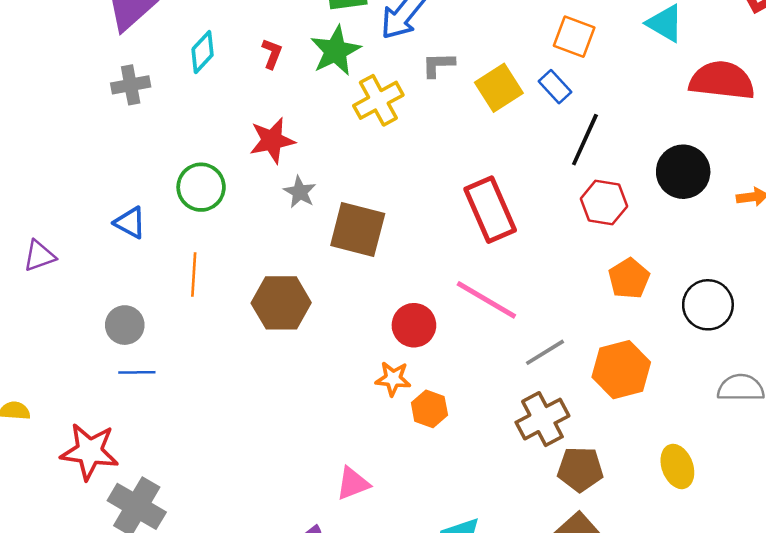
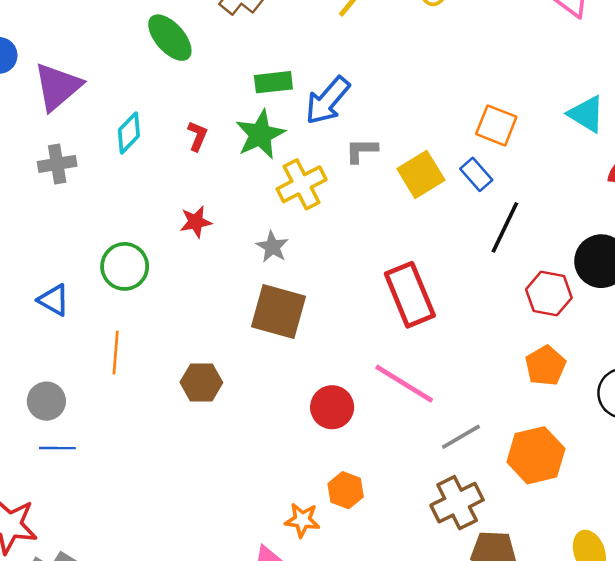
red star: (272, 140) -> (196, 222), size x0.7
gray star: (300, 192) -> (272, 247), moved
red hexagon: (604, 203) -> (549, 294), moved
brown hexagon: (281, 303) -> (201, 382), size x0.7
orange star: (393, 379) -> (302, 520), moved

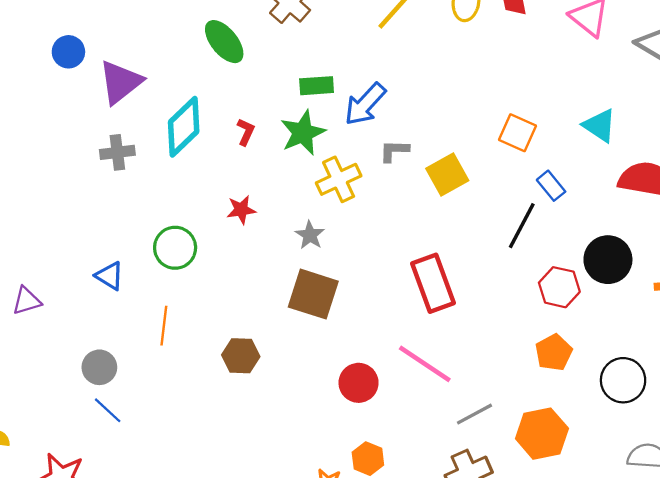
cyan diamond: (129, 133) -> (184, 127), size x1.6
blue rectangle: (476, 174) -> (551, 186), moved
blue line: (57, 448) -> (108, 410), turned 40

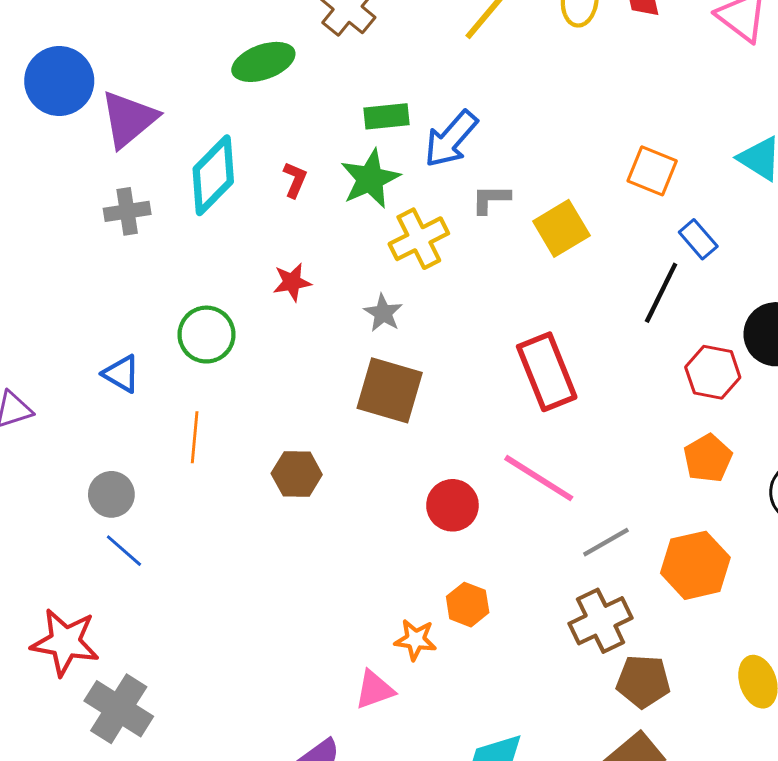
green ellipse: (224, 42) -> (263, 62), turned -69
blue circle: (68, 52) -> (59, 81), size x1.6

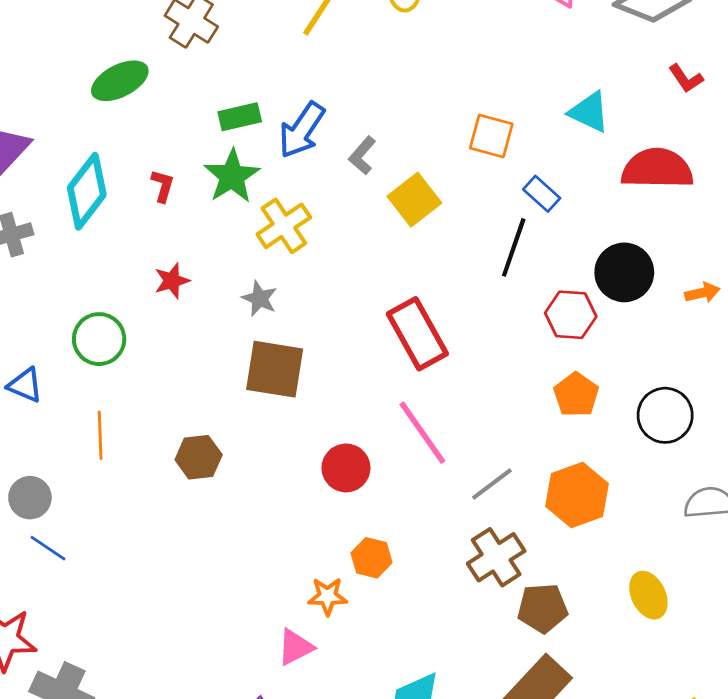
gray L-shape: (491, 199) -> (362, 155), moved, turned -42
pink line: (539, 478) -> (422, 433), turned 30

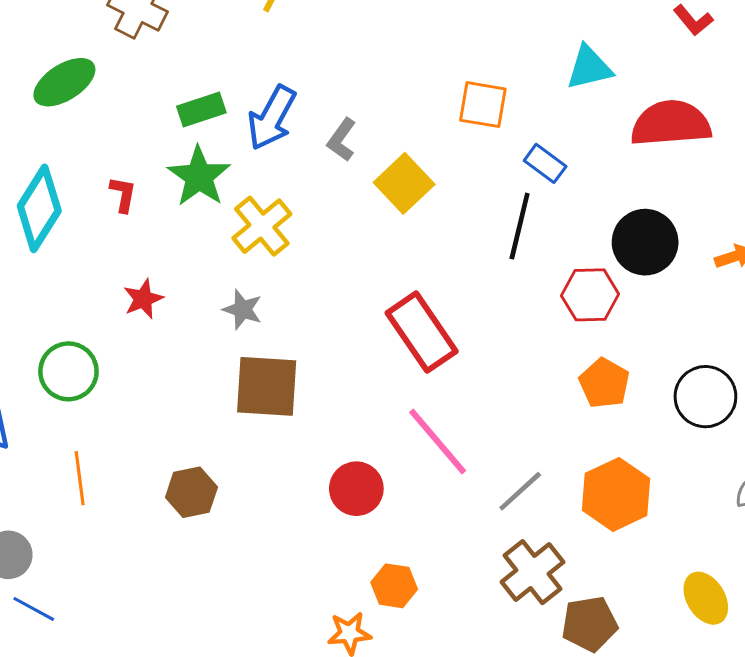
cyan triangle: (589, 112) -> (589, 68), turned -33

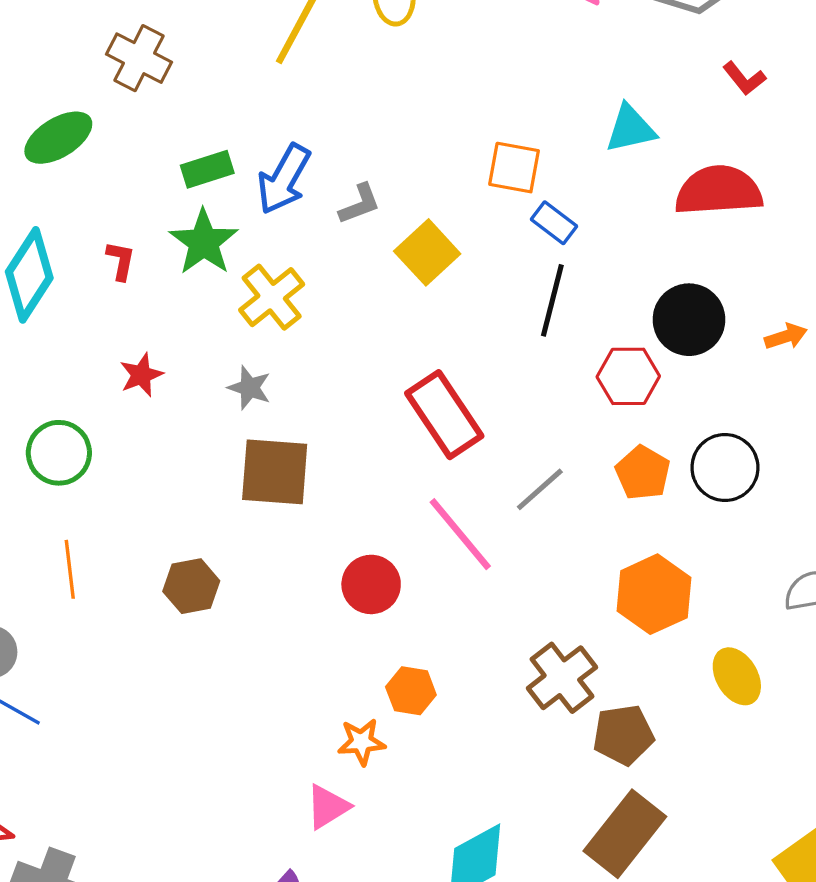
gray L-shape: (342, 140) -> (360, 204), turned -147
blue rectangle: (545, 163) -> (554, 223), moved
black circle: (705, 397) -> (725, 468), moved
gray line: (520, 491) -> (540, 489), moved
yellow ellipse: (706, 598) -> (737, 676), moved

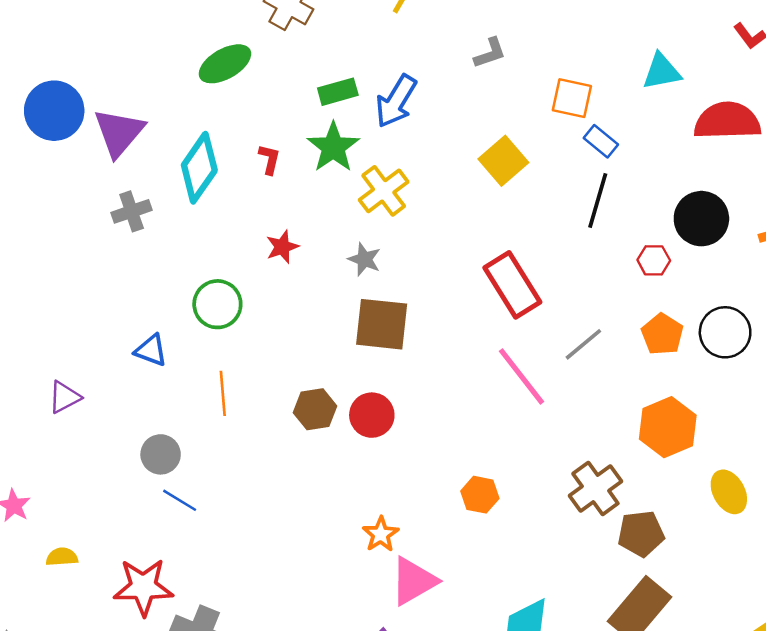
gray L-shape: (360, 204) -> (490, 53), moved
red hexagon: (628, 376) -> (654, 260), size x0.7
red circle: (371, 584) -> (372, 415), moved
orange star: (361, 742) -> (381, 534), moved, turned -30
pink triangle: (328, 807) -> (414, 581), size x1.4

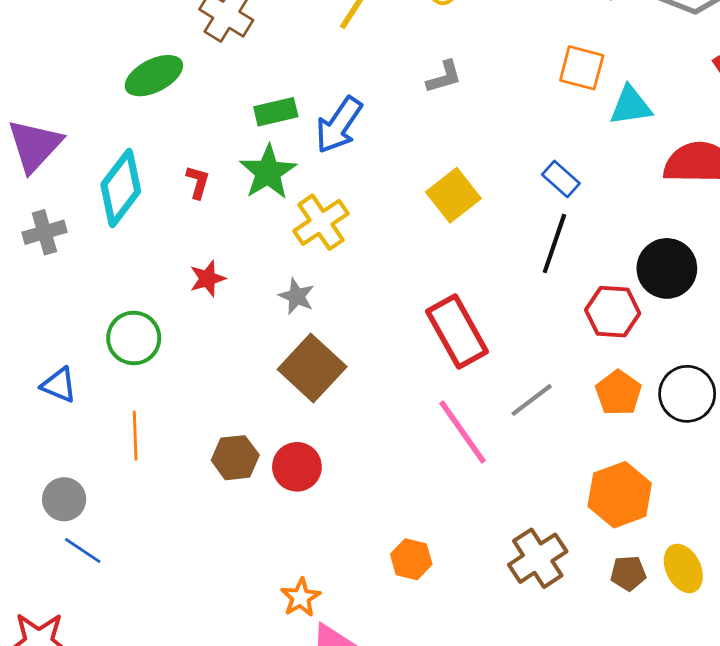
orange square: (572, 98) -> (582, 68), moved
red hexagon: (654, 260) -> (613, 312), size x1.5
brown square: (382, 324) -> (312, 368), turned 34
brown pentagon: (641, 534) -> (628, 573), moved, size x0.7

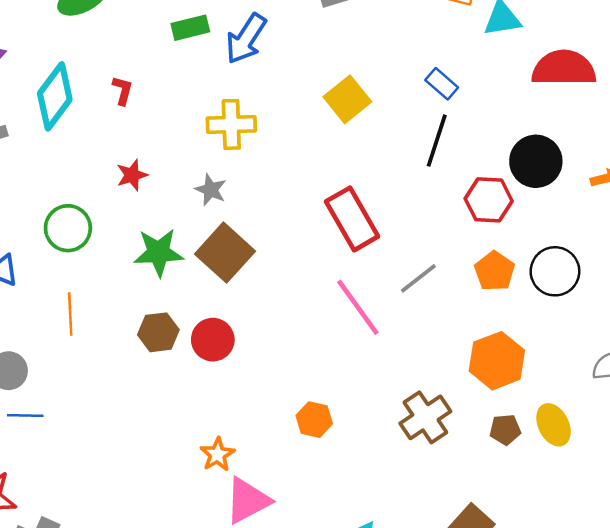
green star: (268, 172) -> (159, 252), moved, turned 30
yellow cross: (321, 222) -> (231, 124), turned 33
blue line: (83, 550) -> (25, 415), turned -32

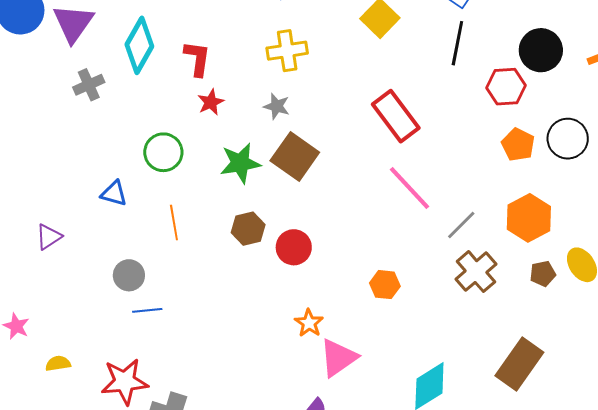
red L-shape: (123, 90) -> (197, 58), moved, size x1.5
gray line: (418, 278) -> (461, 225), moved
red circle: (213, 340) -> (294, 247), moved

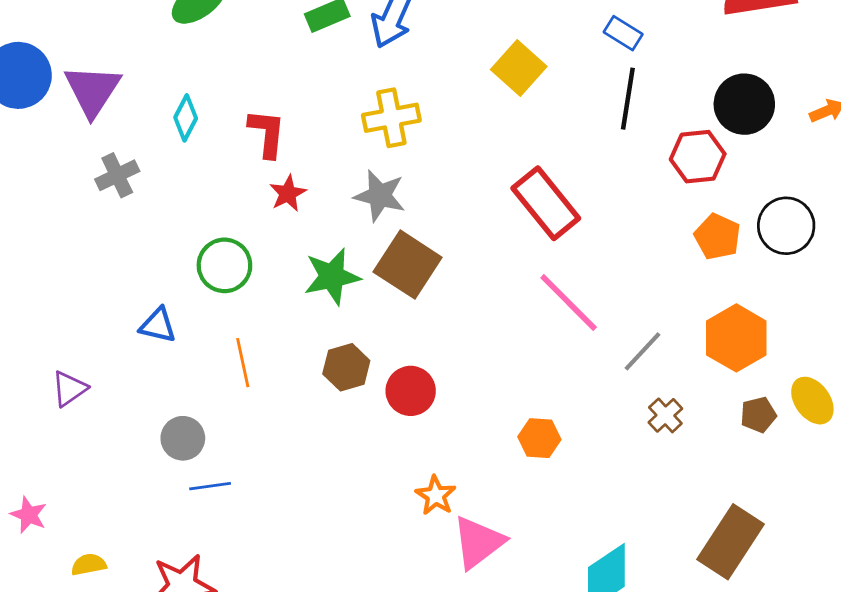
cyan diamond: (139, 45) -> (186, 118), size x0.6
gray star: (277, 106) -> (380, 196), size x1.4
brown cross: (476, 272) -> (665, 415), size x0.6

